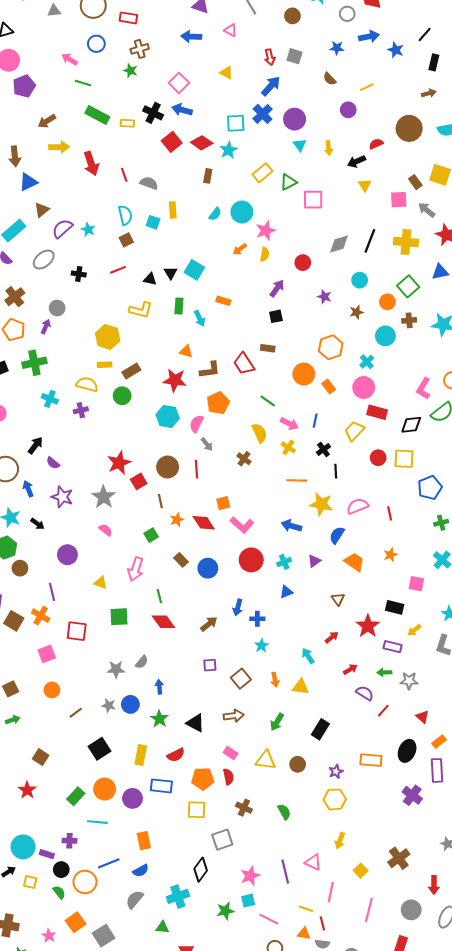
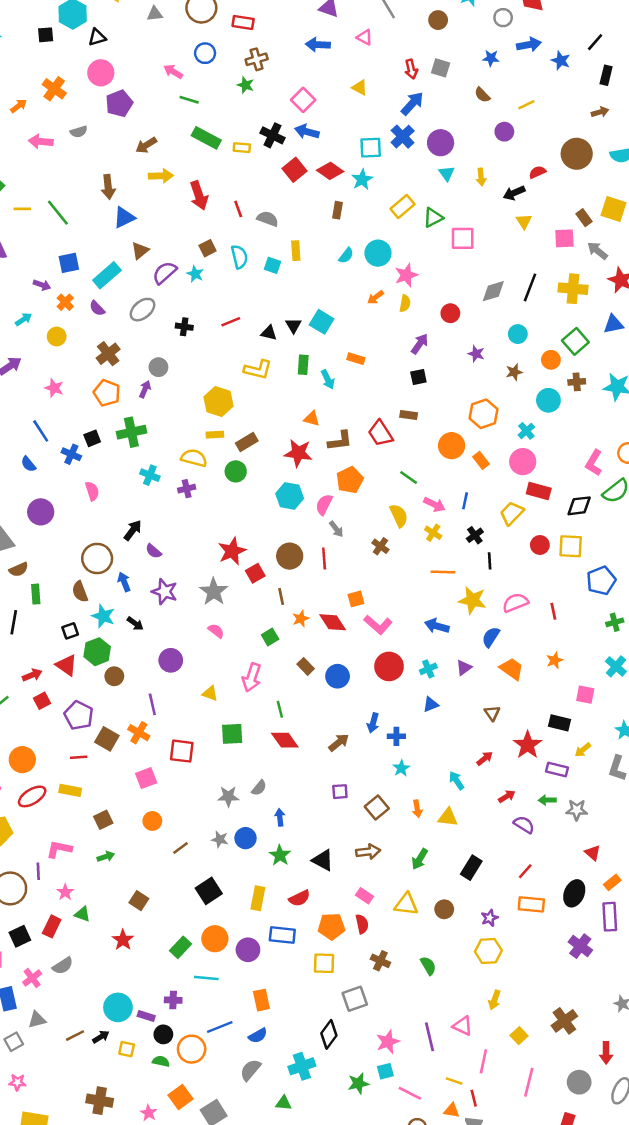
brown square: (126, 240) -> (208, 248), moved
red line: (383, 711) -> (525, 871), moved
green semicircle: (59, 892) -> (161, 1061), turned -40

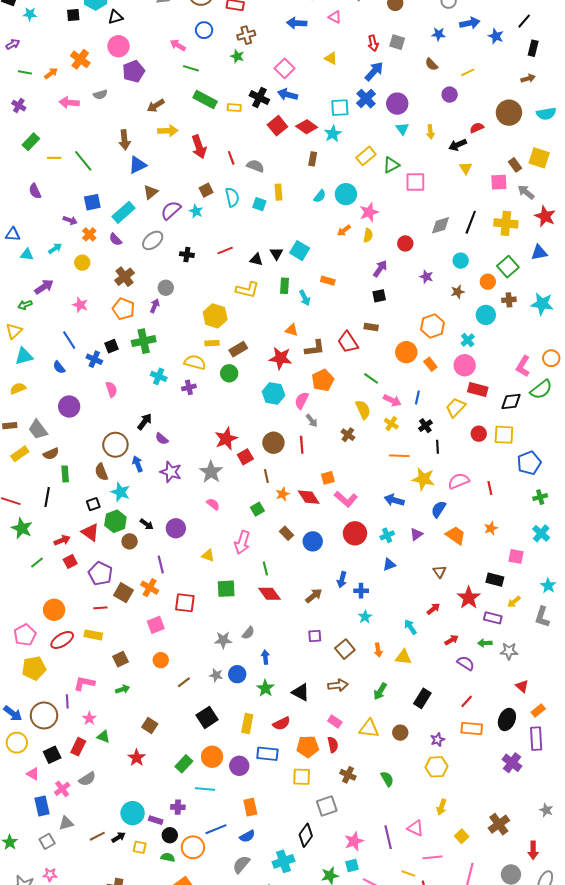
black arrow: (135, 624) -> (147, 524), moved
pink line: (483, 1061) -> (432, 857), turned 72

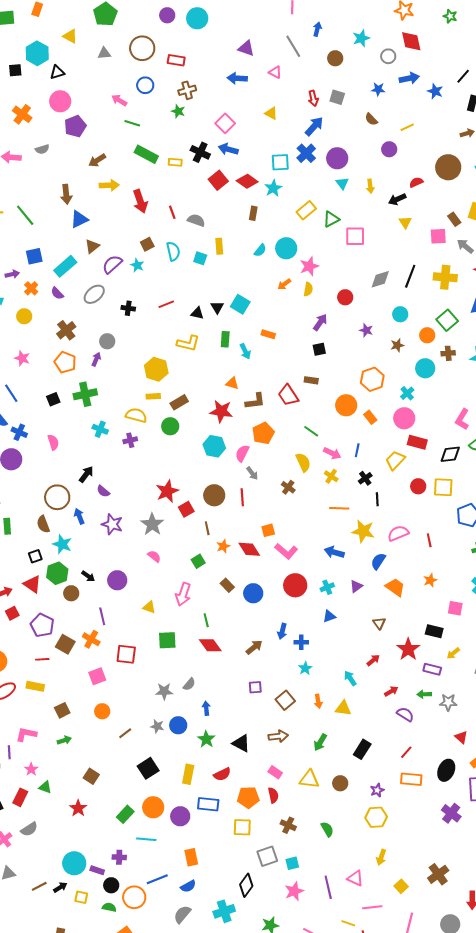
purple arrow: (70, 220) -> (12, 274), turned -32
blue cross: (94, 359) -> (19, 432), moved
cyan square: (352, 865) -> (292, 863), moved

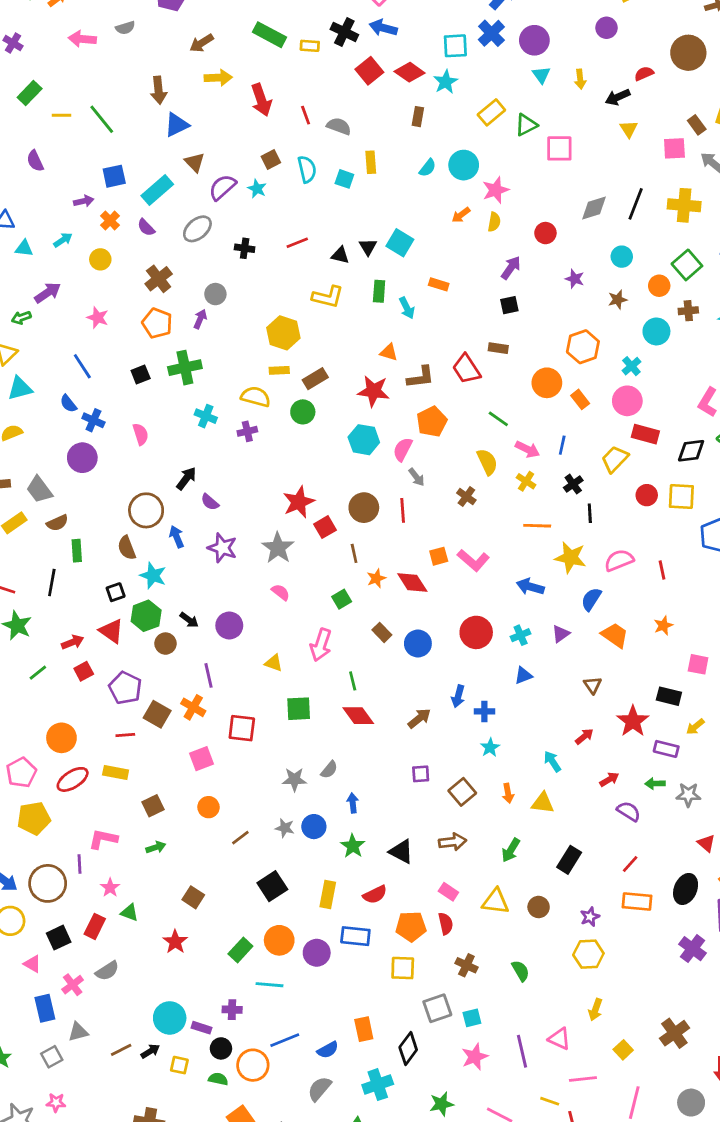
brown triangle: (92, 246) -> (195, 162), turned -35
pink L-shape: (286, 551) -> (473, 560), moved
orange rectangle: (191, 857) -> (364, 1029), moved

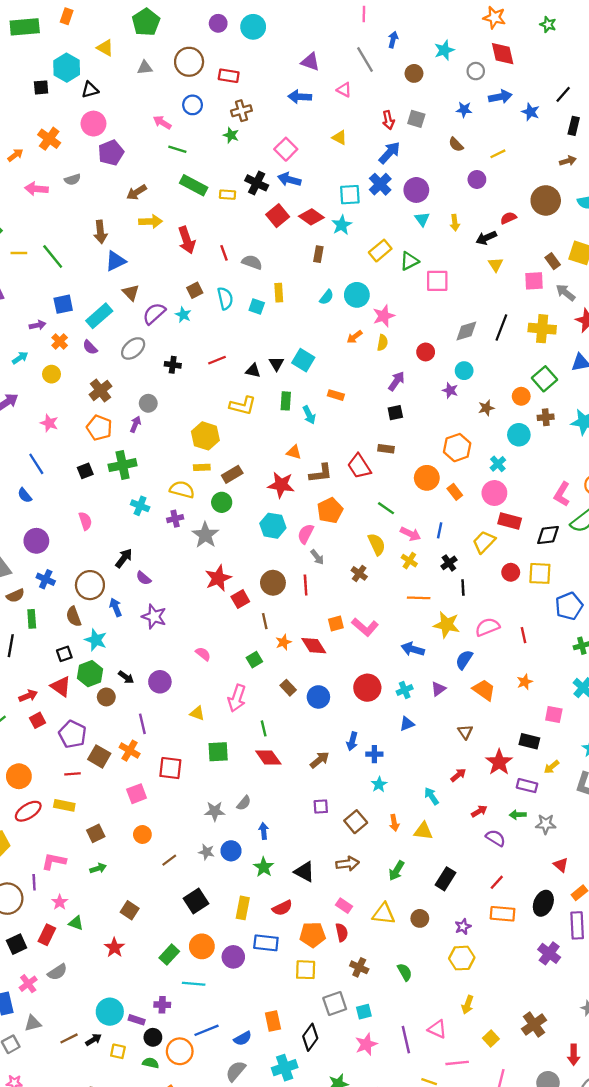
cyan circle: (622, 257) -> (464, 371), moved
blue cross: (93, 420) -> (46, 579), moved
gray star: (278, 548) -> (205, 535), moved

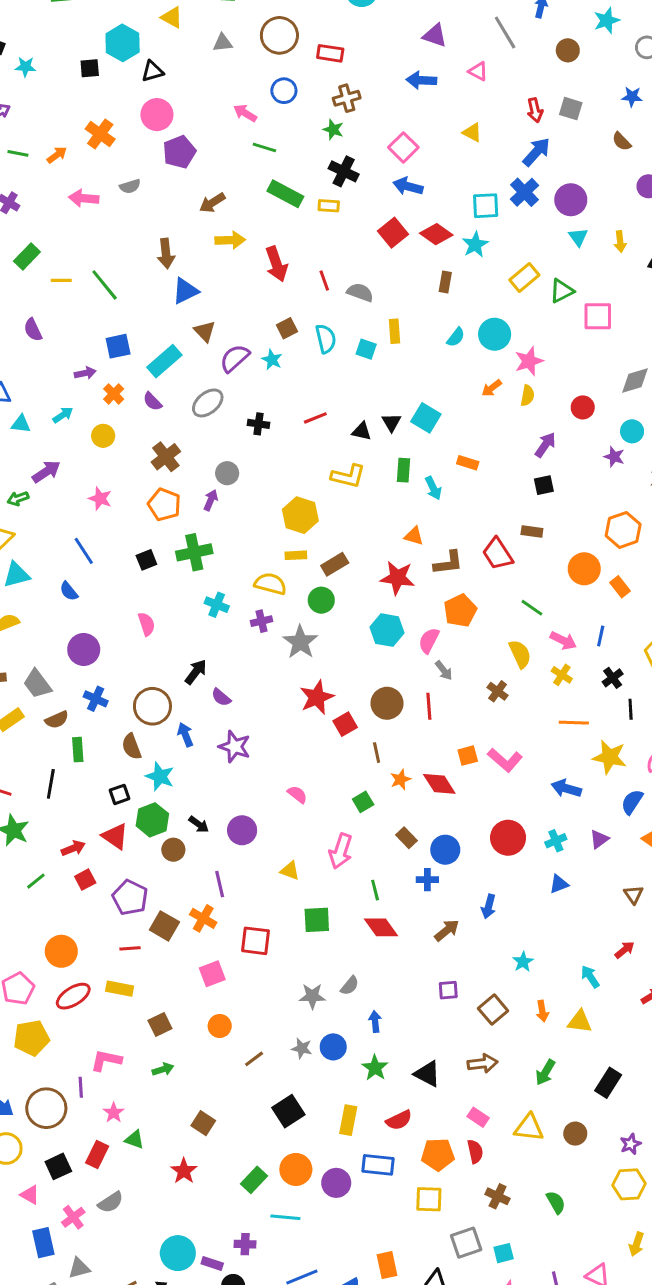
black cross: (257, 183) -> (344, 171), moved
blue cross: (374, 754) -> (427, 880), moved

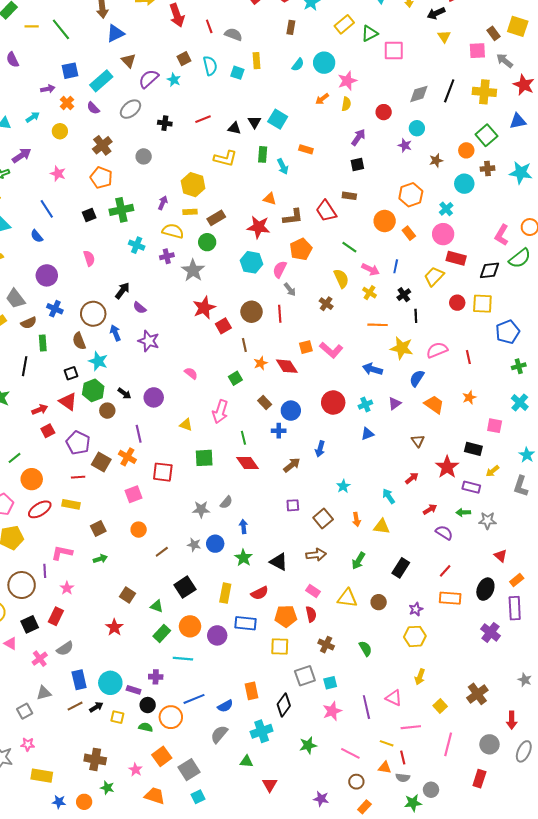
purple arrow: (211, 500) -> (163, 203), moved
green line: (36, 881) -> (15, 458), moved
green triangle: (135, 1140) -> (157, 606), moved
blue rectangle: (43, 1243) -> (79, 680), moved

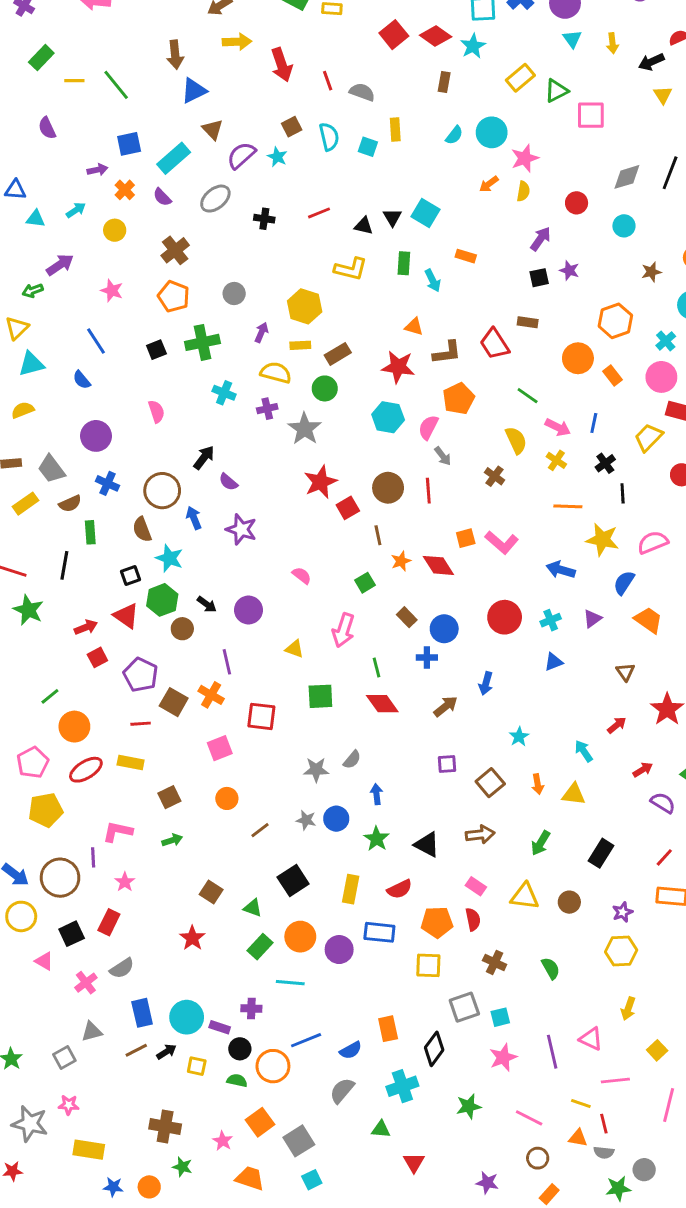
purple star: (405, 145) -> (569, 270), moved
gray circle: (144, 156) -> (234, 293), moved

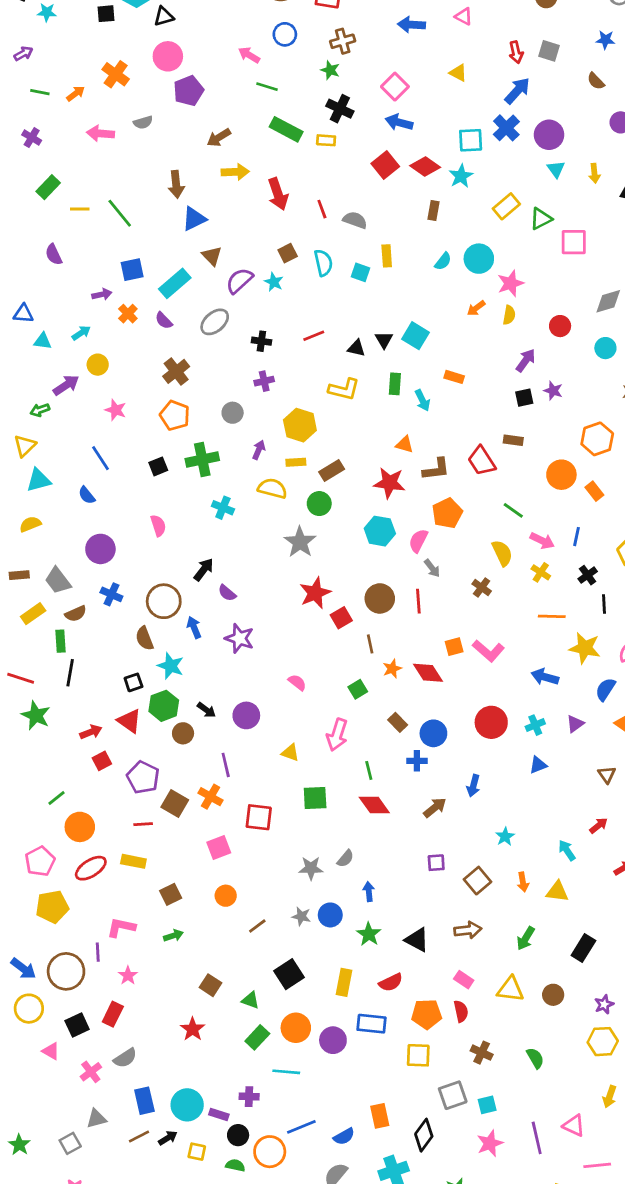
yellow circle: (115, 230) -> (98, 365), moved
purple cross: (267, 409) -> (264, 381), moved
green rectangle: (90, 532) -> (61, 641), moved

